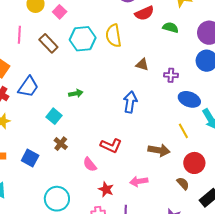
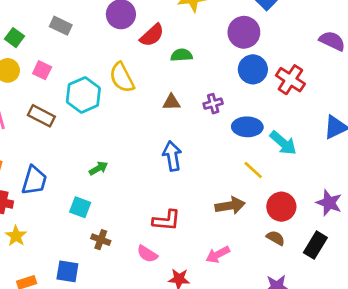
green semicircle: (170, 27) -> (182, 55), moved

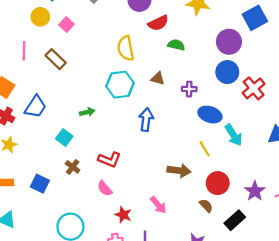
cyan hexagon: (83, 95) -> (120, 85), moved
red L-shape: (166, 220) -> (109, 160), moved
pink arrow: (218, 255) -> (158, 205), turned -120

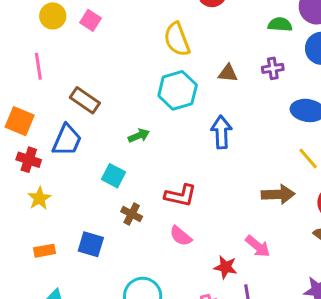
green semicircle: (176, 45) -> (280, 24), moved
brown rectangle: (56, 59) -> (85, 100), moved
purple cross: (189, 89) -> (273, 68), moved
red star: (123, 215) -> (226, 267), moved

